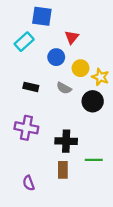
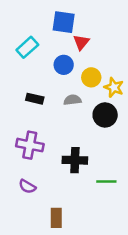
blue square: (42, 16) -> (64, 22), moved
gray semicircle: (64, 88) -> (72, 100), turned 144
brown rectangle: (63, 170) -> (56, 218), moved
purple semicircle: (29, 183) -> (27, 186), moved, turned -40

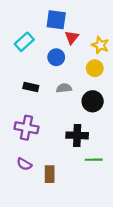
yellow circle: (91, 77) -> (95, 68), moved
yellow star: (114, 87) -> (100, 45), moved
black cross: (75, 160) -> (77, 135), moved
brown rectangle: (56, 218) -> (50, 174), moved

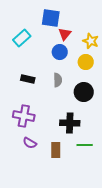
blue circle: (56, 57) -> (60, 52), moved
gray semicircle: (64, 88) -> (58, 80), turned 96
purple semicircle: (24, 164) -> (30, 143), moved
brown rectangle: (50, 174) -> (56, 150), moved

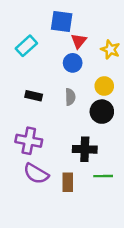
yellow circle: (86, 62) -> (104, 86), moved
purple semicircle: (30, 143) -> (36, 174), size x1.5

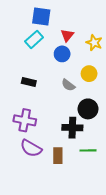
blue square: (62, 22) -> (41, 17), moved
cyan rectangle: (26, 46) -> (34, 39), moved
gray semicircle: (70, 97) -> (68, 85), moved, turned 128
black circle: (102, 112) -> (88, 109), moved

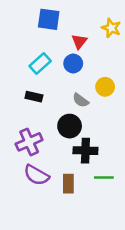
cyan rectangle: (34, 39) -> (40, 63), moved
yellow star: (94, 43) -> (111, 28), moved
black circle: (88, 109) -> (70, 126), moved
purple cross: (25, 120) -> (29, 142), turned -35

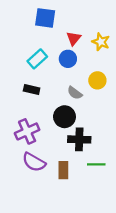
yellow star: (111, 28) -> (101, 42), moved

